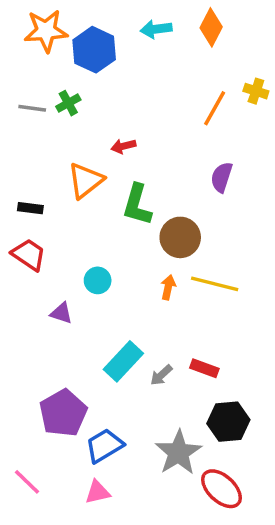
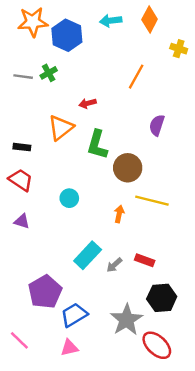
yellow cross: (256, 91) -> (179, 49), moved
orange line: (215, 108) -> (136, 77), moved
orange arrow: (168, 287) -> (119, 214), moved
purple triangle: (61, 313) -> (22, 221), moved

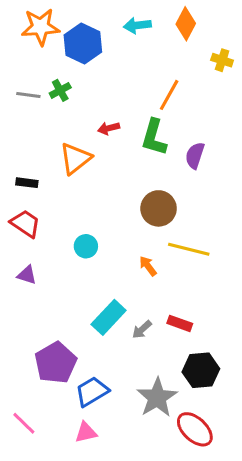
green L-shape: (97, 145) -> (154, 137), moved
orange arrow: (119, 214) -> (148, 266), turned -49

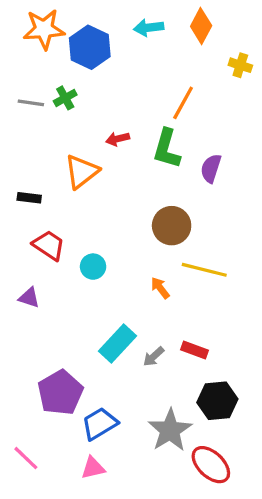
red trapezoid: (25, 224) -> (49, 245), moved

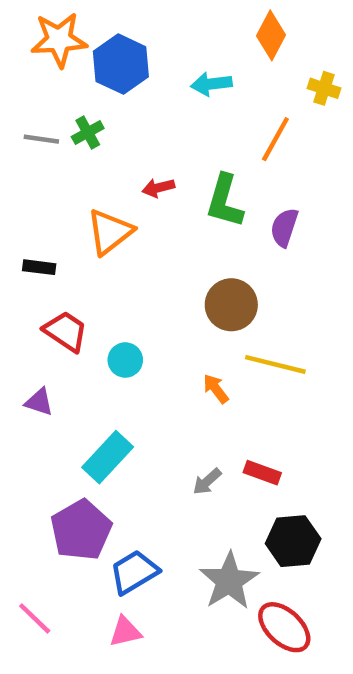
cyan arrow: (149, 28) -> (211, 84), moved
orange line: (183, 103) -> (275, 139), moved
cyan rectangle: (118, 343) -> (108, 457), moved

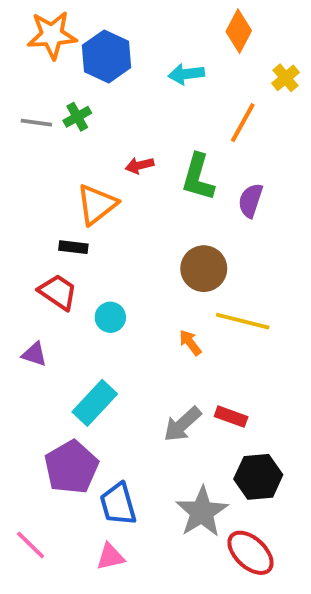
yellow cross: (324, 88) -> (286, 78), turned 32
black rectangle: (39, 267) -> (73, 247), moved
gray arrow: (207, 481) -> (182, 424), size x1.5
blue trapezoid: (134, 572) -> (118, 504), turned -75

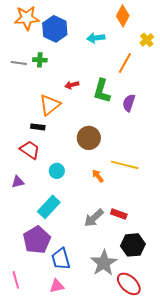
green cross: (77, 117) -> (40, 60), turned 32
brown circle: (204, 269) -> (89, 138), moved
cyan circle: (110, 317) -> (57, 171), moved
purple triangle: (34, 354) -> (18, 182), turned -32
pink line: (31, 545) -> (16, 280), turned 30

